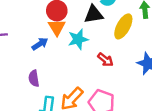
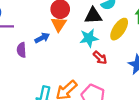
cyan star: (78, 39) -> (89, 38), moved
purple semicircle: (34, 78) -> (21, 50), moved

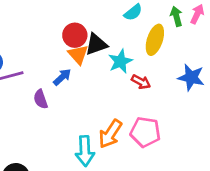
black triangle: (93, 16) -> (96, 44), moved

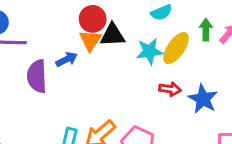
cyan star: (120, 61) -> (149, 51), moved
red arrow: (141, 82) -> (170, 89), moved, turned -36
purple semicircle: (41, 99) -> (37, 76), size x1.5

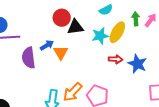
orange triangle: (90, 40) -> (61, 53), moved

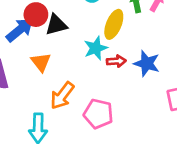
cyan star: (100, 36) -> (96, 48), moved
blue arrow: (47, 45) -> (20, 30), moved, size x1.5
orange arrow: (73, 92) -> (62, 96), moved

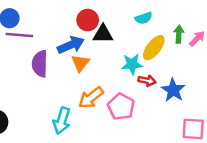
blue arrow: (20, 30) -> (71, 45), moved
pink pentagon: (98, 114) -> (121, 107), moved

